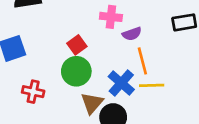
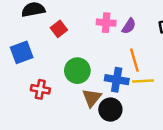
purple semicircle: (132, 34) -> (129, 26), moved, turned -35
red square: (77, 45) -> (59, 29), moved
blue cross: (121, 83) -> (117, 80), turned -30

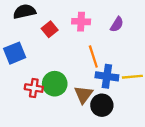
pink cross: (106, 23) -> (81, 22), moved
orange line: (134, 60) -> (93, 56), moved
green circle: (77, 71) -> (55, 84), moved

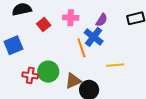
blue cross: (107, 76) -> (94, 37), moved, turned 30
brown triangle: (83, 95) -> (73, 81), turned 30

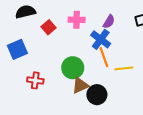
orange line: (81, 48) -> (104, 57), moved
green circle: (48, 72) -> (73, 68), moved

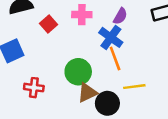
yellow line: (124, 68) -> (134, 87), moved

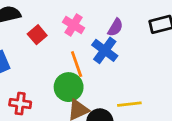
pink cross: (82, 15) -> (74, 25), turned 30
orange line: (115, 58) -> (77, 64), moved

